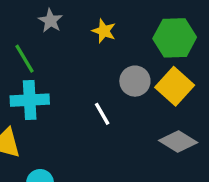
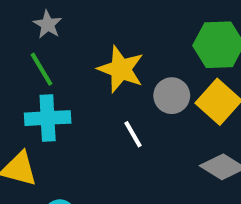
gray star: (50, 21) -> (48, 24), moved
yellow star: (104, 31) -> (121, 69), moved, size x1.6

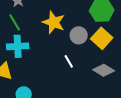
white line: (133, 134) -> (69, 61), moved

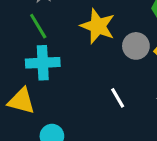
white line: (69, 61) -> (118, 98), moved

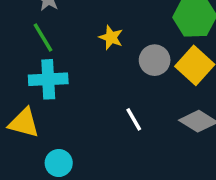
yellow star: (98, 26) -> (111, 37), size x0.6

